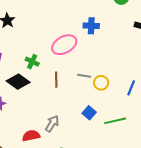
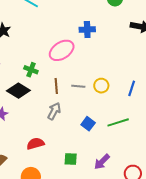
gray line: (84, 76) -> (78, 86), moved
blue square: (89, 113) -> (88, 124), moved
gray arrow: (52, 124) -> (54, 111), moved

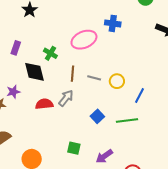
blue line: (132, 88) -> (140, 96), moved
black diamond: (18, 91) -> (34, 72), turned 35
red semicircle: (35, 144) -> (44, 104), moved

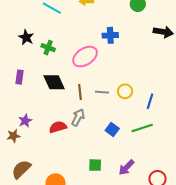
green cross: (50, 53) -> (48, 48), moved
black diamond: (34, 72) -> (54, 82), moved

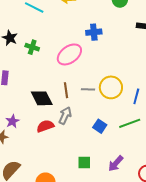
black diamond: (54, 82) -> (42, 98), moved
yellow circle: (125, 91) -> (111, 87), size x1.5

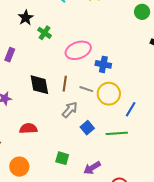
blue cross: (94, 32) -> (103, 64), moved
gray arrow: (65, 115) -> (70, 110), moved
red semicircle: (45, 126) -> (28, 128), moved

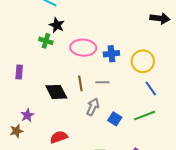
black star: (26, 18) -> (57, 25), moved
pink ellipse: (78, 50) -> (83, 48), turned 40
yellow circle: (109, 94) -> (143, 61), moved
blue line: (131, 109) -> (151, 88), turned -49

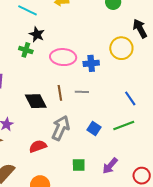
black arrow: (160, 18) -> (140, 29), turned -126
yellow circle: (143, 61) -> (121, 48), moved
gray arrow: (93, 107) -> (61, 128), moved, size x1.4

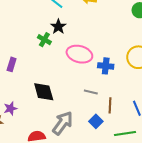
brown line: (60, 93) -> (110, 105), moved
blue square: (94, 129) -> (96, 121), moved

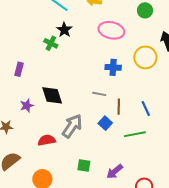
pink ellipse: (79, 54) -> (111, 30), moved
purple star: (10, 108) -> (27, 106), moved

